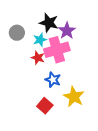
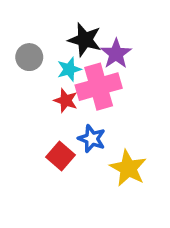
red square: (45, 106) -> (60, 156), moved

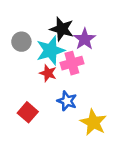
cyan star: (69, 69) -> (50, 50), size x1.6
pink cross: (99, 87) -> (72, 63), size x0.7
red square: (60, 156) -> (28, 112), moved

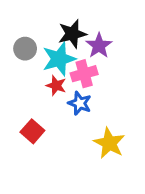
black star: (62, 29) -> (72, 34), turned -30
blue star: (67, 101) -> (80, 103), moved

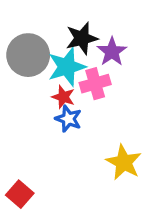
gray circle: (25, 49) -> (28, 55), size x1.6
blue star: (80, 103) -> (68, 119), moved
red square: (32, 131) -> (20, 194), moved

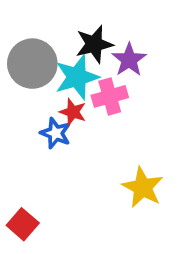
blue star: (68, 119) -> (56, 133), moved

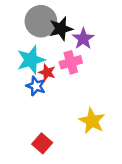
gray circle: (32, 64) -> (41, 21), moved
cyan star: (77, 77) -> (31, 60), moved
red square: (23, 224) -> (42, 143), moved

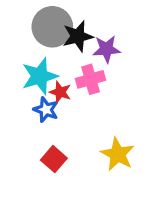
purple star: (83, 39) -> (106, 49), turned 30
red square: (42, 143) -> (54, 159), moved

